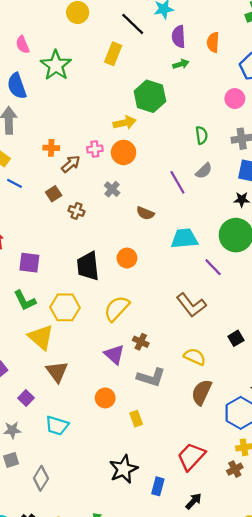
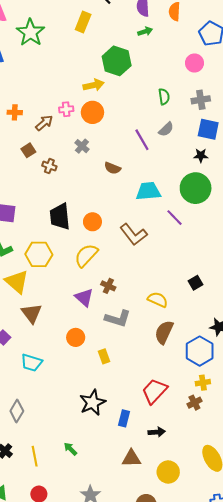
orange cross: (51, 148) -> (15, 112), moved
orange circle: (127, 258) -> (92, 222), moved
brown L-shape: (191, 305) -> (133, 234), moved
black arrow: (194, 501) -> (157, 432), turned 42

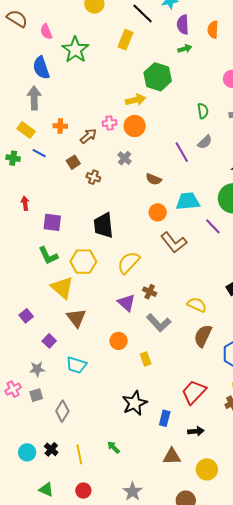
orange circle: (92, 222) -> (158, 212), moved
gray L-shape: (118, 318) -> (159, 323), turned 30

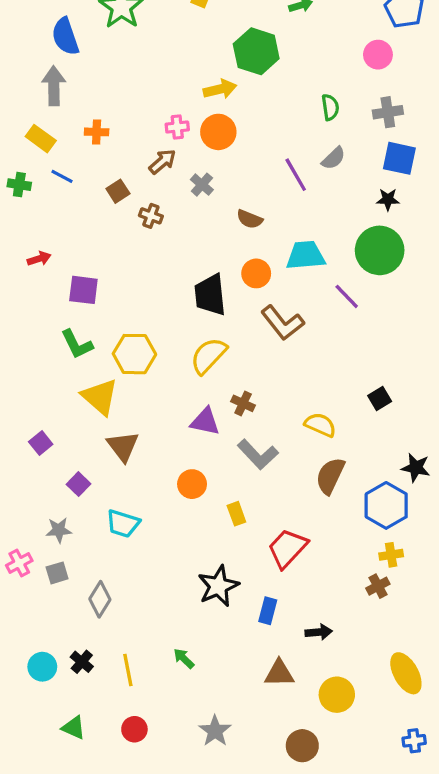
brown arrow: (88, 136) -> (162, 162), moved
red arrow: (25, 203) -> (39, 259), turned 80
black trapezoid: (103, 225) -> (210, 295), moved
purple triangle: (127, 303) -> (205, 422), turned -30
red trapezoid: (194, 392) -> (287, 548), moved

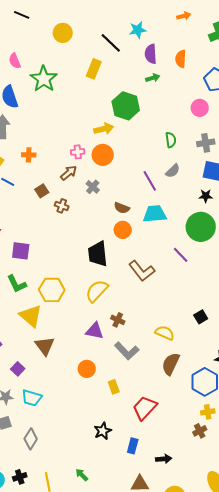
cyan trapezoid: (306, 255) -> (155, 214), moved
orange circle: (256, 273) -> (123, 230), moved
cyan trapezoid: (123, 524) -> (32, 398), moved
black star: (218, 586) -> (103, 431), size x0.7
black cross: (82, 662) -> (20, 477), turned 32

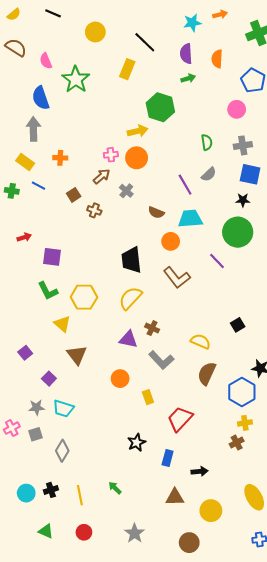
cyan star: (138, 30) -> (192, 23), moved
orange circle: (123, 230) -> (171, 241), moved
yellow triangle: (31, 316) -> (62, 324), size x0.7

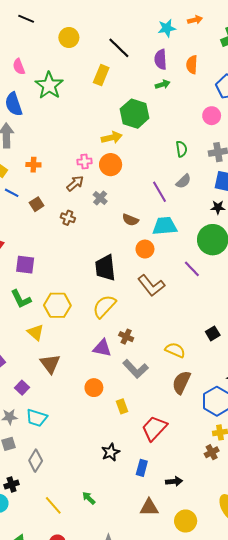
brown square: (74, 195) -> (37, 204), moved
black cross: (51, 490) -> (12, 485), moved
yellow line: (80, 495) -> (53, 505), turned -30

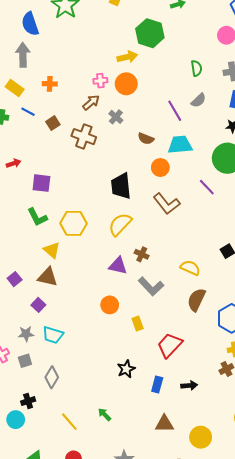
brown cross: (68, 218) -> (84, 137), size x1.6
brown triangle: (50, 364) -> (48, 277), moved, turned -40
black arrow: (174, 481) -> (189, 386), moved

